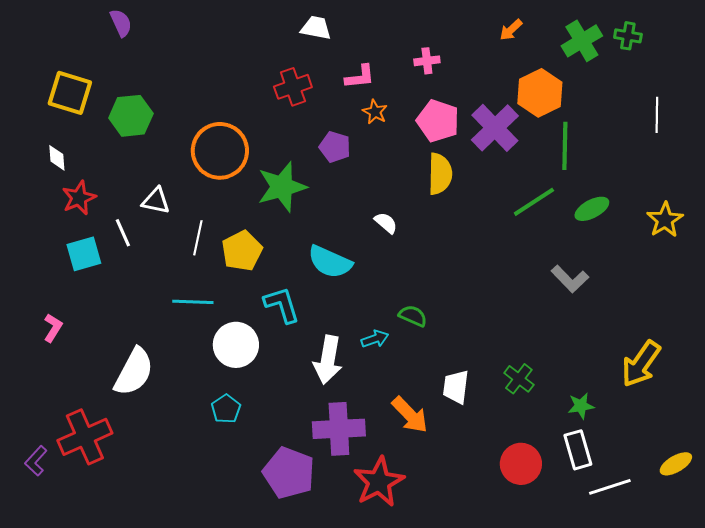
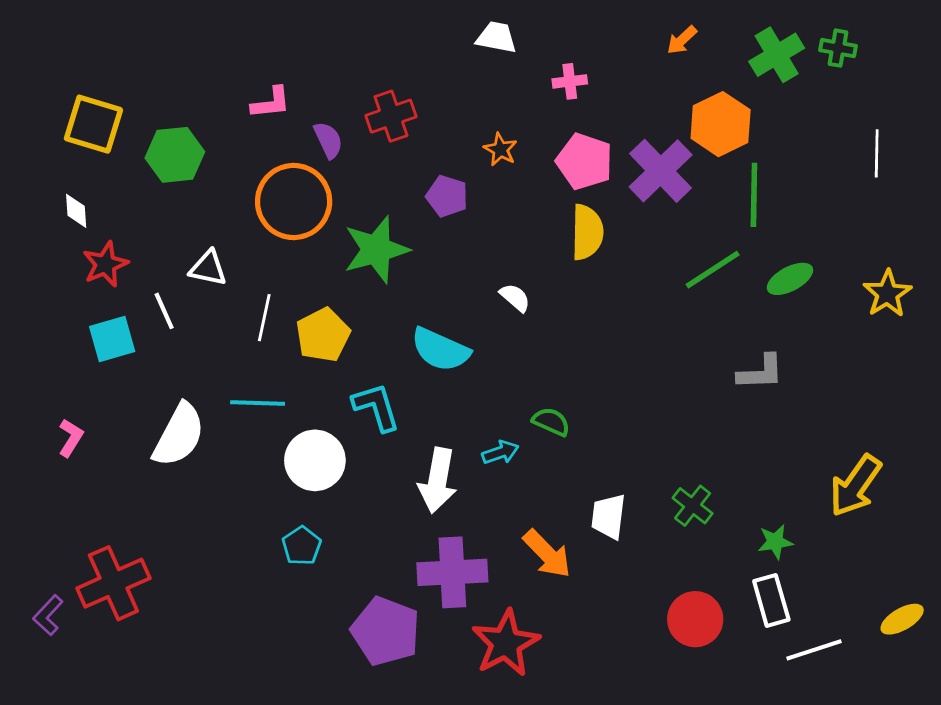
purple semicircle: (121, 23) -> (328, 140), moved
white trapezoid: (316, 28) -> (496, 37), moved
pink L-shape: (360, 77) -> (271, 103), moved
gray L-shape: (570, 279) -> (761, 372), turned -48
white semicircle: (134, 372) -> (179, 435), moved

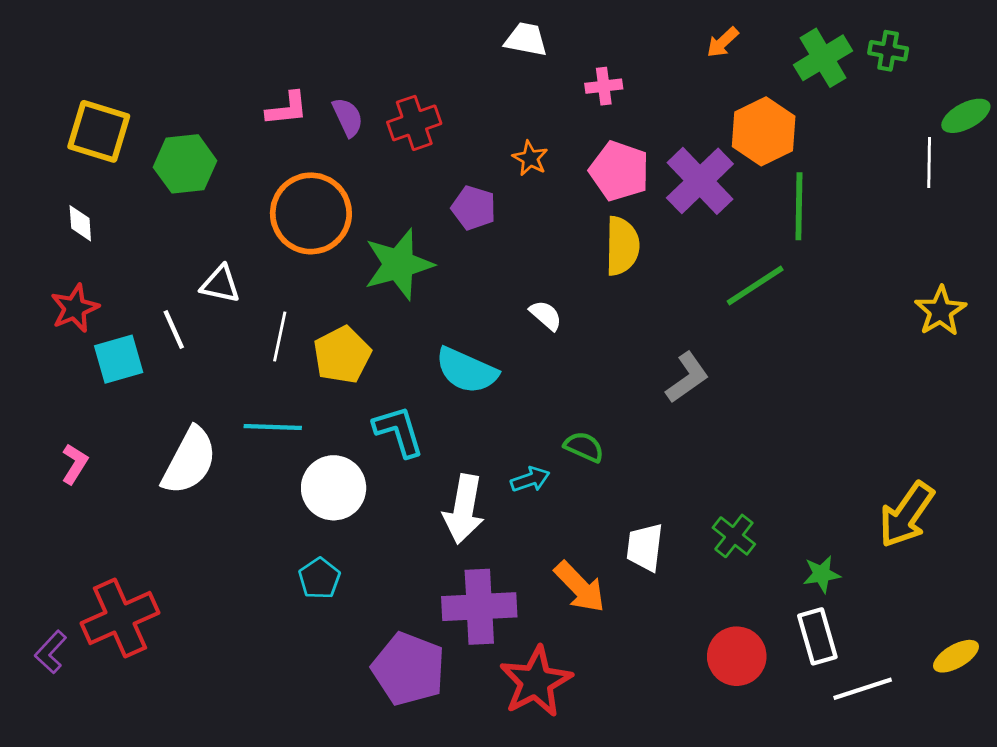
purple semicircle: (328, 140) -> (348, 117), moved
red star: (105, 264) -> (75, 308), moved
green ellipse: (790, 279) -> (966, 116), moved
gray L-shape: (761, 372) -> (687, 378), moved, turned -33

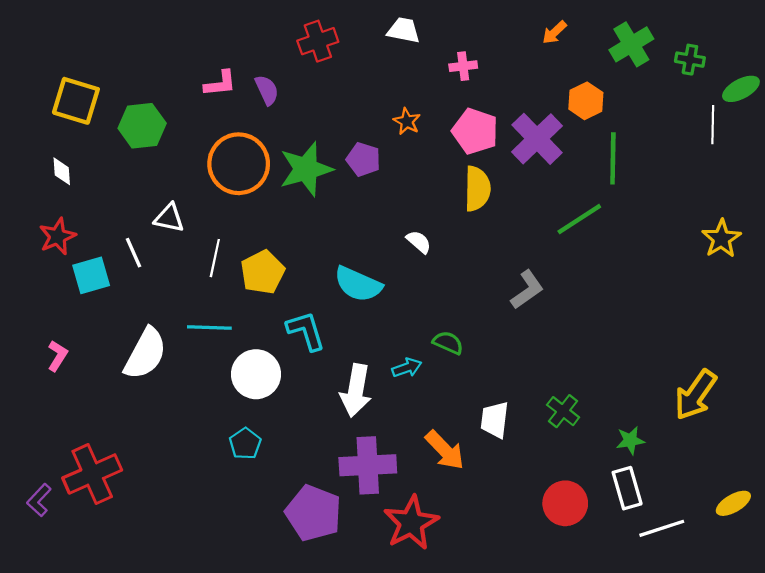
green cross: (888, 51) -> (690, 60), moved
red cross: (414, 123) -> (318, 41), moved
orange hexagon: (764, 131) -> (586, 101), size x0.7
green star: (399, 264) -> (306, 169), moved

